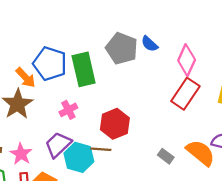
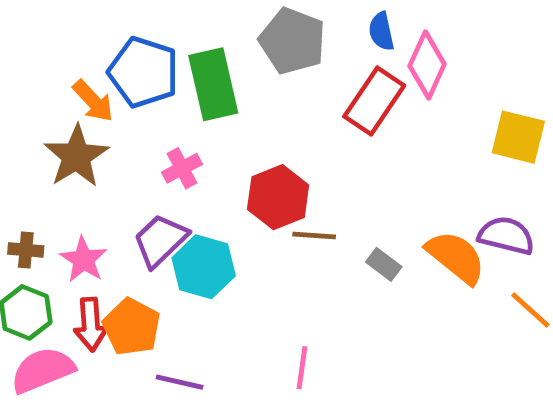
blue semicircle: (150, 44) -> (381, 31), moved, turned 36
red rectangle: (185, 94) -> (374, 101), moved
brown line: (101, 149) -> (314, 236), moved

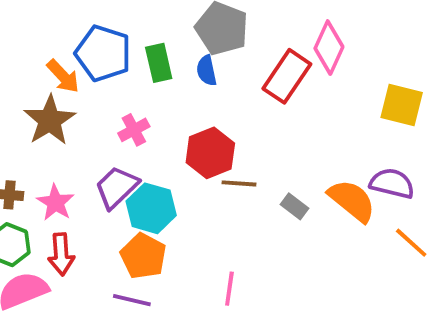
blue semicircle: (381, 31) -> (207, 71), moved
green rectangle: (213, 84) -> (159, 63), size x0.7
orange pentagon: (132, 327) -> (143, 256), moved

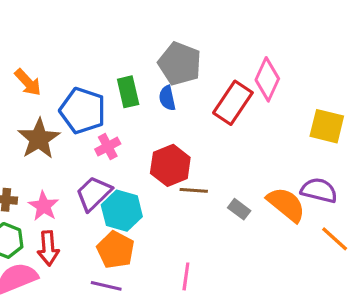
blue pentagon: (103, 53) -> (83, 111), moved
orange arrow: (63, 76) -> (28, 82), moved

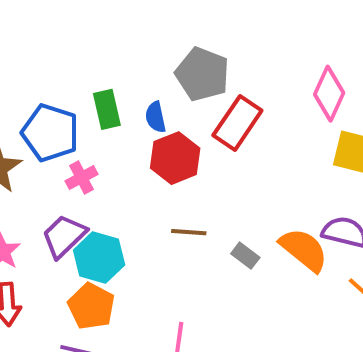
gray pentagon: (180, 64) -> (202, 74), moved
pink diamond: (267, 79) -> (329, 94), moved
red hexagon: (170, 165) -> (175, 158), moved

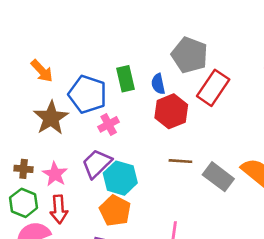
gray rectangle: (245, 256) -> (218, 177), size x1.6

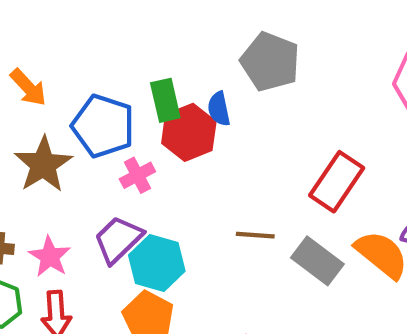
red rectangle: (213, 88) -> (337, 182), moved
red hexagon: (171, 111) -> (189, 132), moved

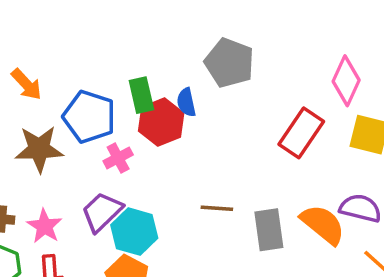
brown star: (43, 165) -> (39, 149), turned 30
red rectangle: (337, 182) -> (301, 133), moved
gray rectangle: (317, 261) -> (269, 230), turned 45

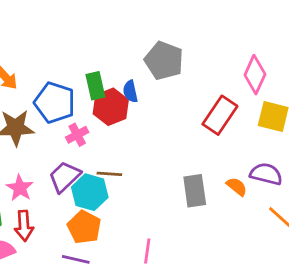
brown line: (217, 208) -> (109, 174), moved
orange semicircle: (323, 224) -> (237, 187), size x0.6

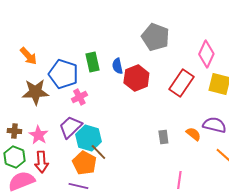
gray pentagon: (164, 61) -> (155, 37), moved
red hexagon: (111, 107) -> (136, 78), moved
brown line: (109, 174) -> (98, 152), moved, turned 42
gray rectangle: (195, 191) -> (163, 137), size x0.6
pink line: (147, 251) -> (179, 180), moved

